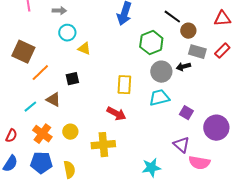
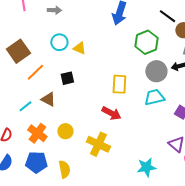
cyan circle: (67, 33) -> (59, 42), moved
brown square: (23, 52) -> (18, 51), turned 30
yellow cross: (103, 145) -> (98, 144), turned 30

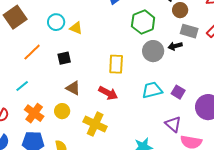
brown square: (18, 51) -> (15, 17), moved
cyan trapezoid: (154, 97) -> (152, 90), moved
brown triangle: (48, 99) -> (73, 88), moved

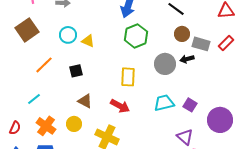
brown circle: (180, 10) -> (182, 34), moved
green hexagon: (143, 22) -> (136, 36), moved

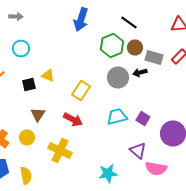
green hexagon: (136, 36) -> (112, 46), moved
yellow triangle: (88, 41) -> (48, 76), moved
yellow rectangle: (128, 77) -> (81, 90), turned 30
brown triangle: (85, 101) -> (38, 114), turned 35

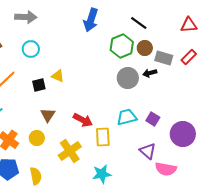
gray arrow: (16, 16) -> (26, 17), size x1.5
yellow rectangle: (81, 90) -> (103, 137), moved, turned -36
yellow cross: (60, 150) -> (70, 151), turned 30
cyan star: (108, 174) -> (102, 174), moved

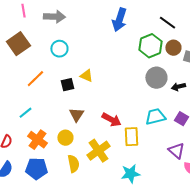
black arrow: (150, 73) -> (178, 87), moved
yellow semicircle: (36, 176) -> (73, 164), moved

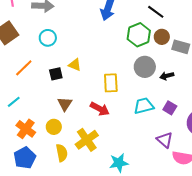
yellow rectangle: (131, 137) -> (111, 83), moved
blue pentagon: (36, 169) -> (25, 158), turned -30

